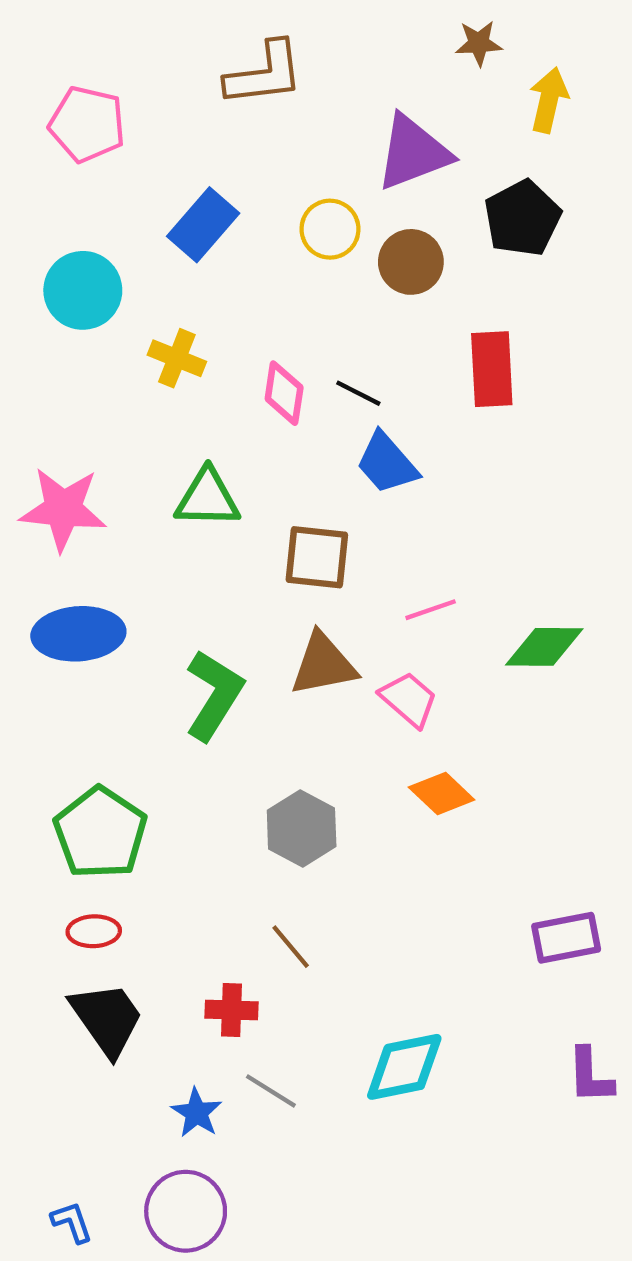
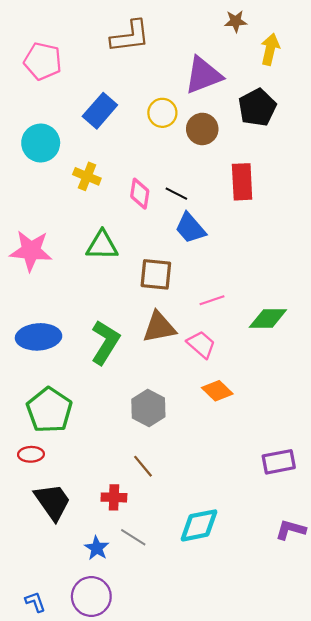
blue ellipse: (78, 634) -> (39, 337), moved
red ellipse: (94, 931) -> (31, 454), moved
purple L-shape: (590, 1076) -> (291, 530), turned 108

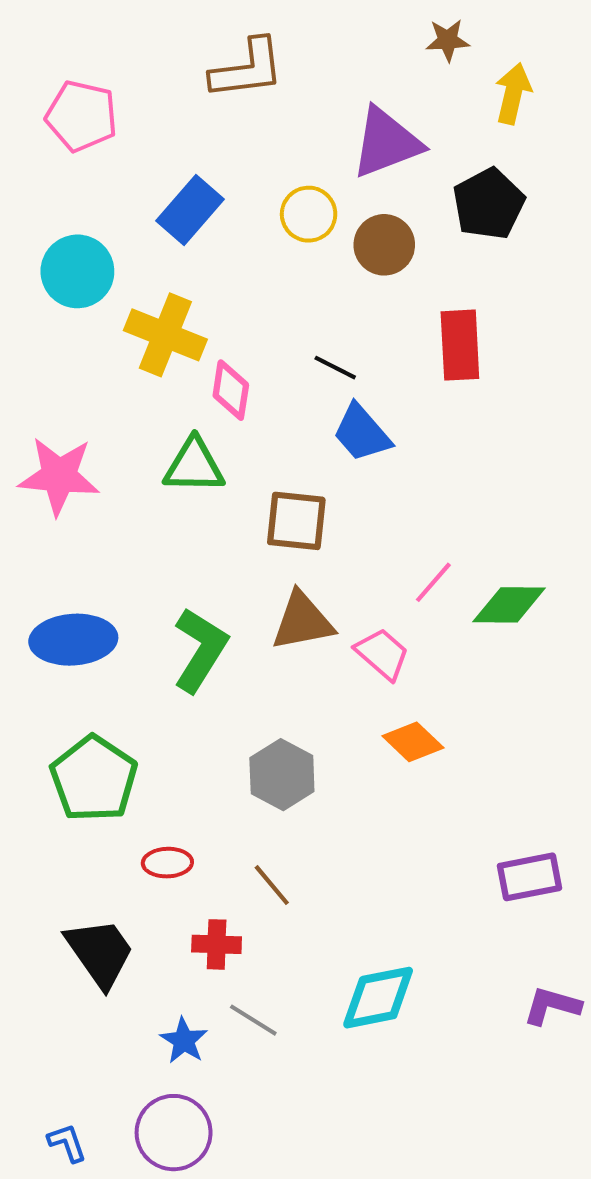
yellow cross: (87, 176) -> (165, 335), size x1.5
pink diamond: (140, 194) -> (231, 390), moved
pink line: (212, 300) -> (433, 582), moved, turned -30
red ellipse: (31, 454) -> (167, 863), moved

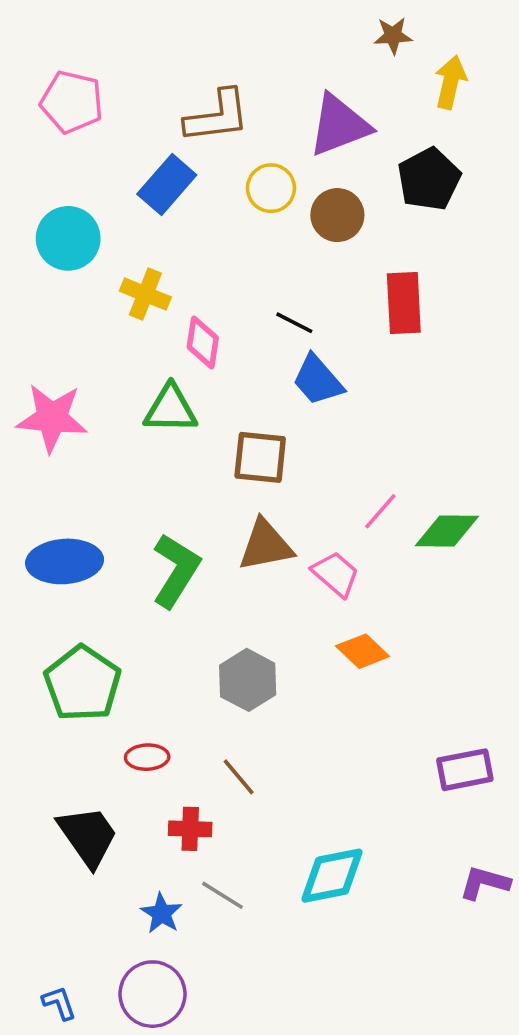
brown L-shape: (247, 69) -> (217, 116), moved
yellow cross: (165, 335) -> (145, 294), size x0.7

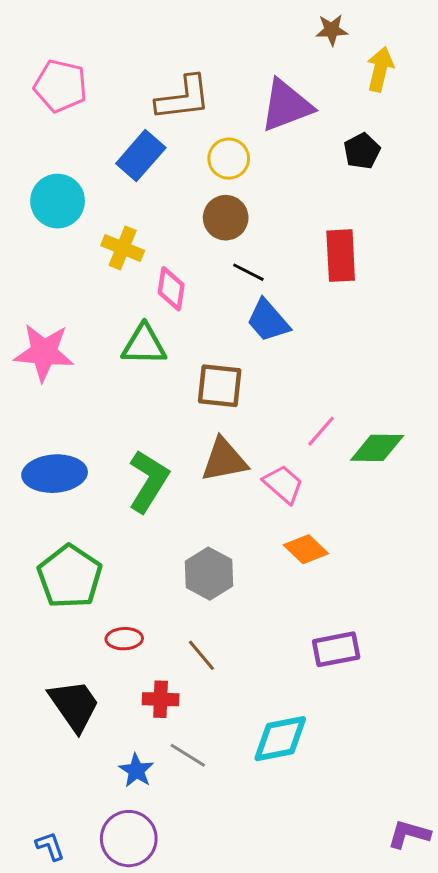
black pentagon: (429, 179) -> (362, 151), size x0.7
brown circle: (337, 215) -> (226, 218), moved
purple rectangle: (465, 770) -> (336, 649), moved
purple L-shape: (485, 883) -> (409, 834), moved

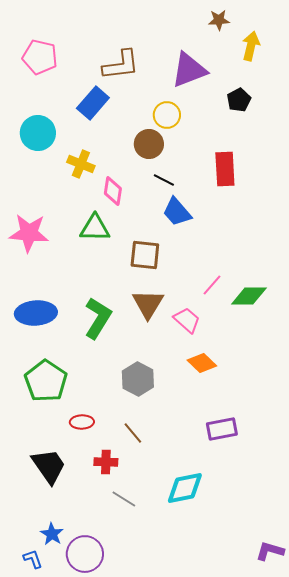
yellow circle: (229, 159) -> (167, 115), moved
brown triangle: (224, 460) -> (148, 304), turned -48
blue star: (136, 770) -> (52, 534), moved

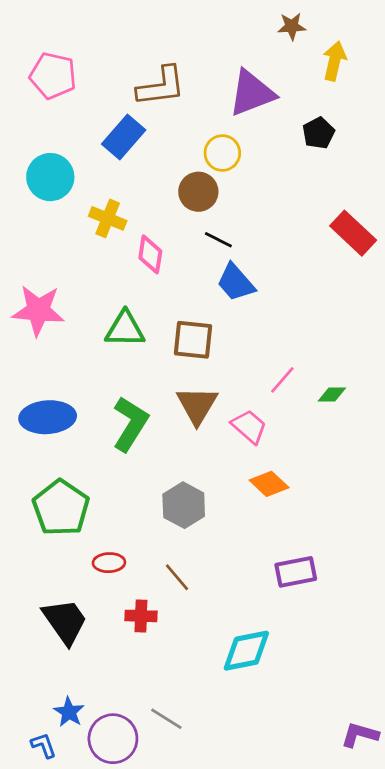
red rectangle: (225, 169) -> (353, 233), moved, turned -44
green triangle: (95, 228) -> (125, 329), moved
green diamond: (249, 296) -> (332, 395), size x0.6
gray line: (124, 499) -> (166, 719), moved

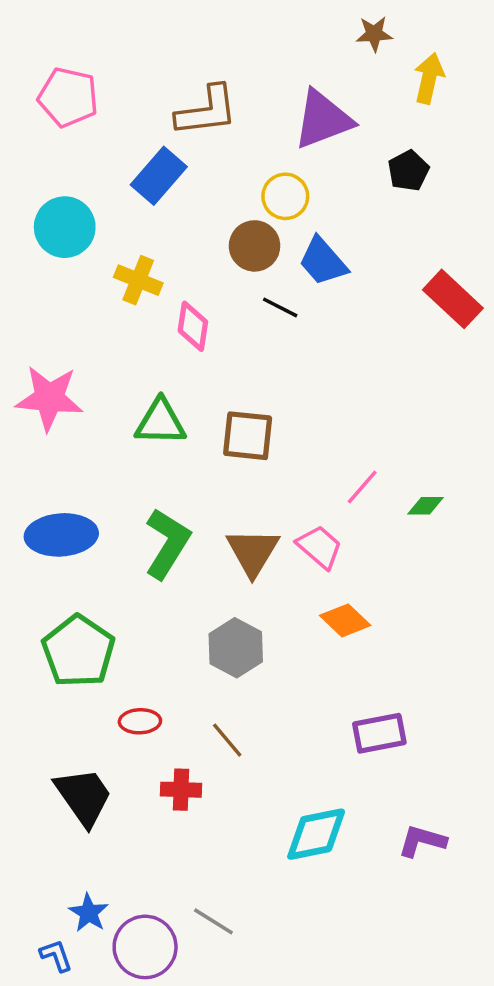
blue trapezoid: (236, 282) -> (323, 261), moved
brown triangle: (197, 405) -> (253, 552), moved
purple L-shape: (360, 735) -> (422, 841), moved

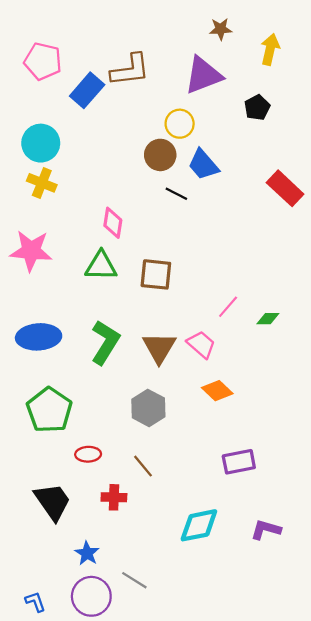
brown star: (374, 34) -> (221, 29), moved
blue rectangle: (159, 176) -> (87, 90), moved
yellow cross: (138, 280) -> (42, 183), moved
pink diamond: (193, 326) -> (113, 223), moved
blue star: (89, 913) -> (87, 553), moved

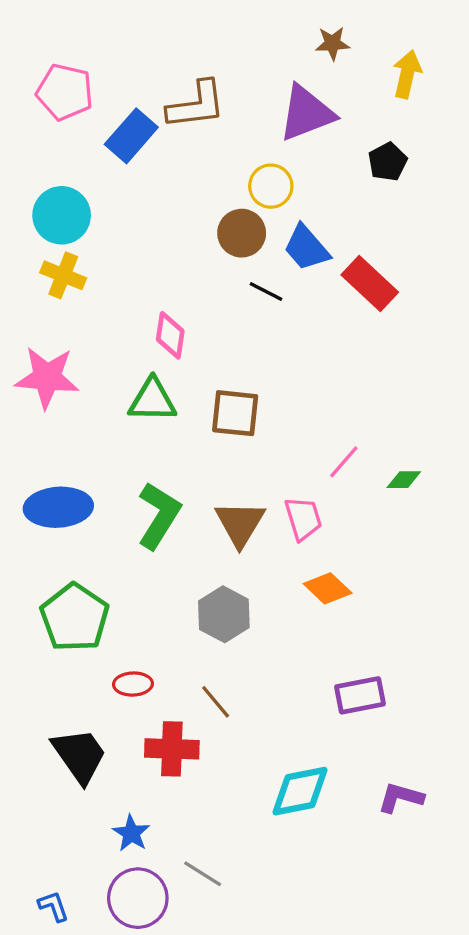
red rectangle: (285, 188) -> (370, 283), moved
pink trapezoid: (201, 344) -> (303, 519), turned 32
red cross: (114, 497) -> (172, 749), size x1.4

